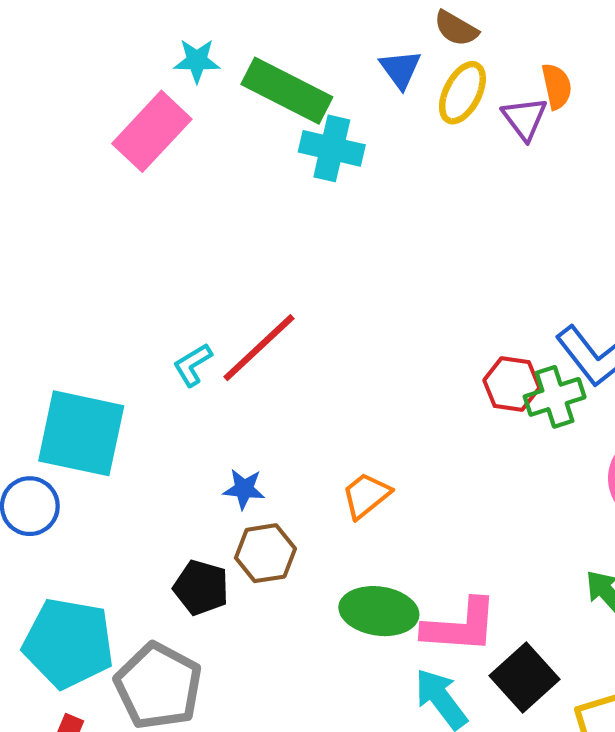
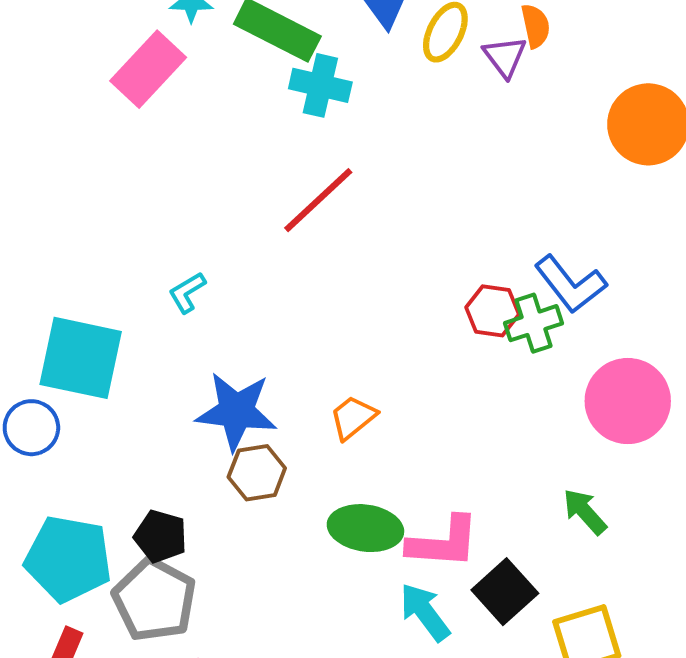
red line: (259, 348) -> (318, 200), moved
blue star: (244, 489) -> (236, 411), size x2.0
black pentagon: (201, 588) -> (161, 536), moved

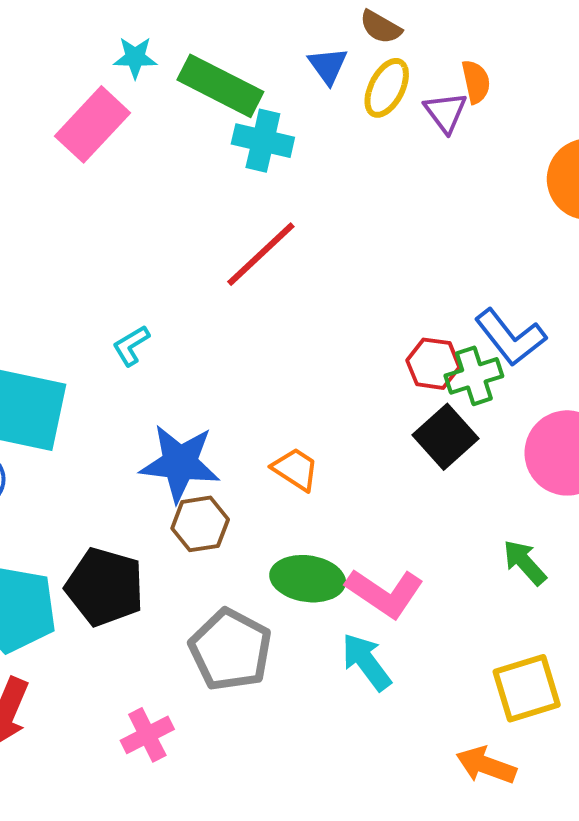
orange trapezoid: (353, 417) -> (295, 469), turned 72
black pentagon: (161, 536) -> (105, 587), size x1.5
pink L-shape: (443, 542) -> (385, 593), turned 30
black square: (505, 592) -> (445, 437), moved
gray pentagon: (154, 600) -> (230, 650), moved

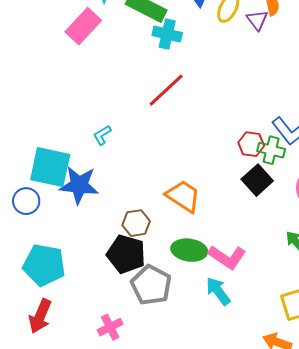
green cross: (474, 376) -> (271, 150), turned 32
blue star: (180, 463) -> (79, 185), moved
orange trapezoid: (295, 469) -> (183, 196), size x1.5
black pentagon: (105, 587) -> (126, 254), moved

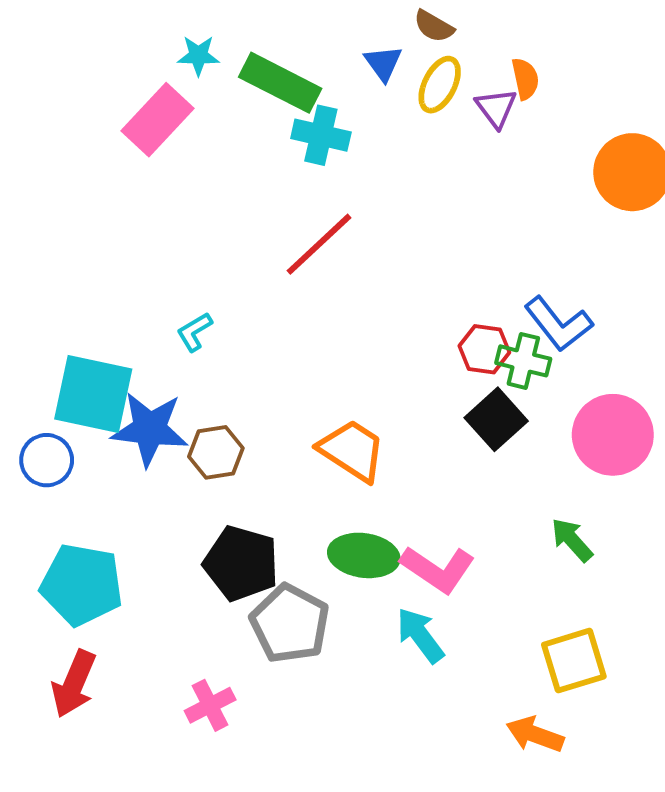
brown hexagon: (136, 223) -> (216, 452), moved

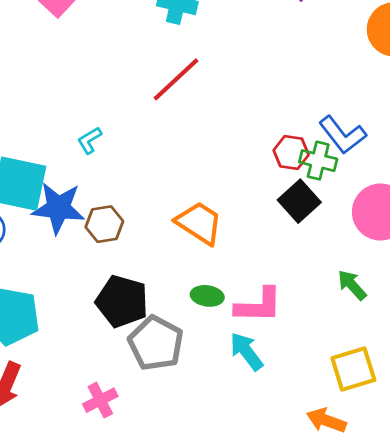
green ellipse: (364, 555) -> (207, 296), size x0.7
pink L-shape: (438, 569) -> (259, 305), turned -33

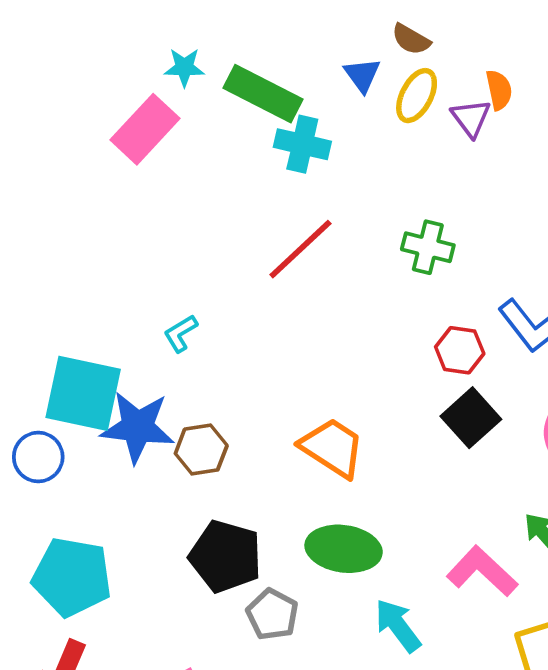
green cross: (318, 161) -> (428, 247), moved
green ellipse: (207, 296) -> (344, 549), size x1.6
pink L-shape: (259, 305) -> (482, 571), moved, turned -138
gray pentagon: (156, 343) -> (272, 614), size x0.7

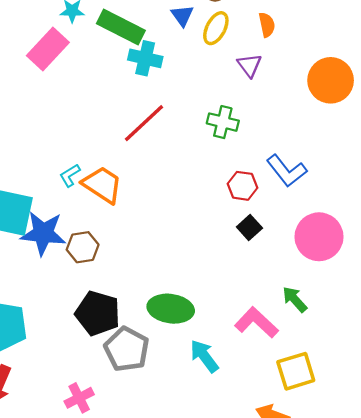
purple triangle: (471, 118) -> (249, 65), moved
black square: (471, 418) -> (249, 228), size x0.7
orange trapezoid: (332, 448) -> (102, 185), moved
gray pentagon: (272, 614) -> (127, 349), size x1.4

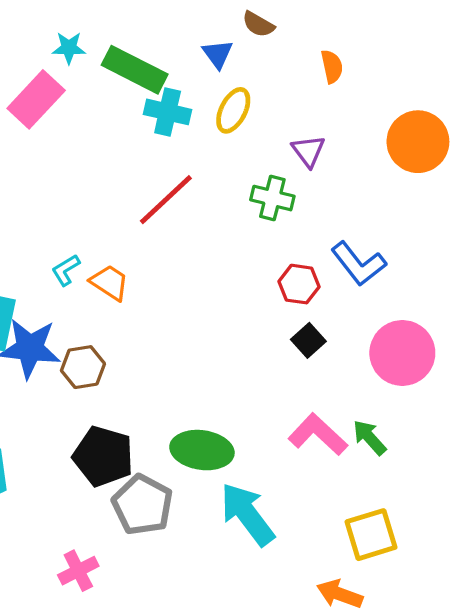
yellow ellipse: (216, 28) -> (233, 110), moved
purple triangle: (249, 65) -> (308, 151), moved
orange trapezoid: (102, 185) -> (110, 283), size x0.7
pink L-shape: (256, 323) -> (318, 434), moved
cyan arrow: (204, 356) -> (247, 514), size x1.4

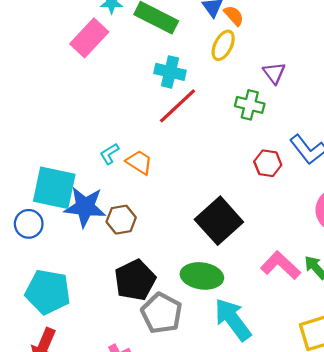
orange semicircle: (332, 67) -> (234, 16), moved, turned -30
cyan cross: (168, 112) -> (170, 72), moved
black square: (308, 340) -> (219, 221), moved, size x2.0
black pentagon: (103, 456) -> (135, 280), turned 30

